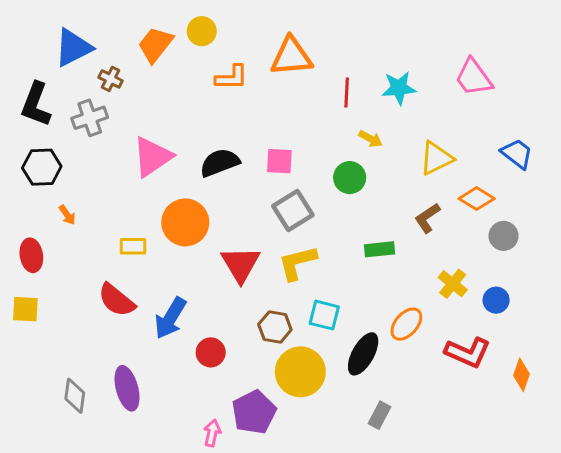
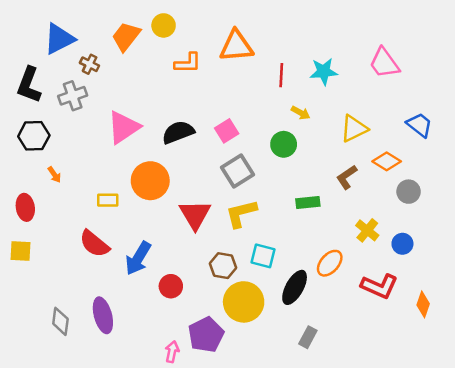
pink square: (279, 161) -> (227, 131), turned -35

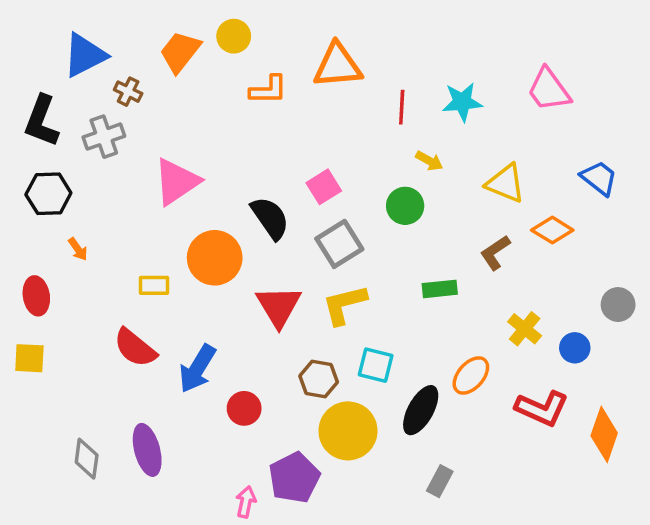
yellow triangle: (354, 129) -> (506, 183), turned 48
black semicircle: (178, 132) -> (270, 218), moved, turned 76
gray circle: (409, 192) -> (618, 305), moved
orange diamond: (423, 304) -> (604, 434), size x1.4

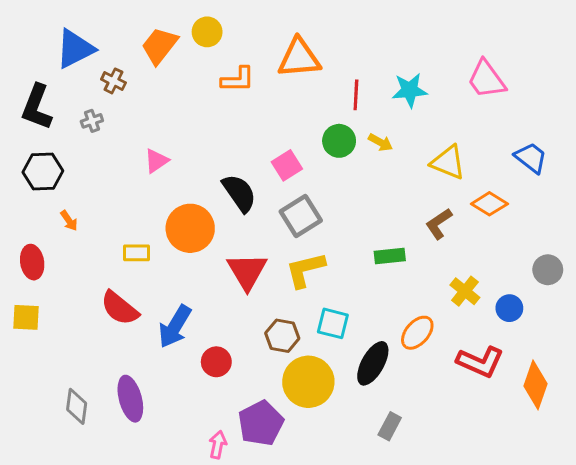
gray cross: (104, 137) -> (92, 121), size x0.6
pink triangle: (177, 182) -> (156, 161), size x0.6
green circle: (405, 206) -> (339, 141), moved

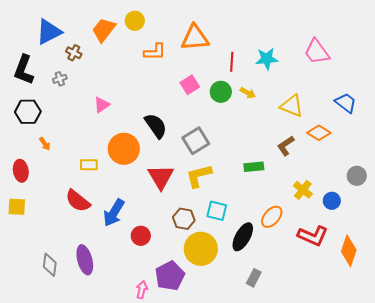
pink square: (287, 165) -> (190, 85), moved

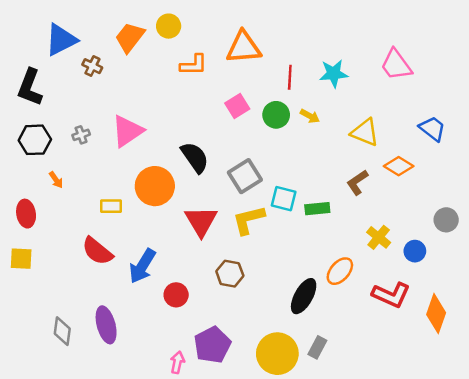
gray cross: (60, 79) -> (81, 135), moved
pink triangle: (102, 105) -> (127, 131), size x1.6
cyan square: (217, 211) -> (284, 199), moved
yellow circle: (201, 249) -> (277, 354), moved

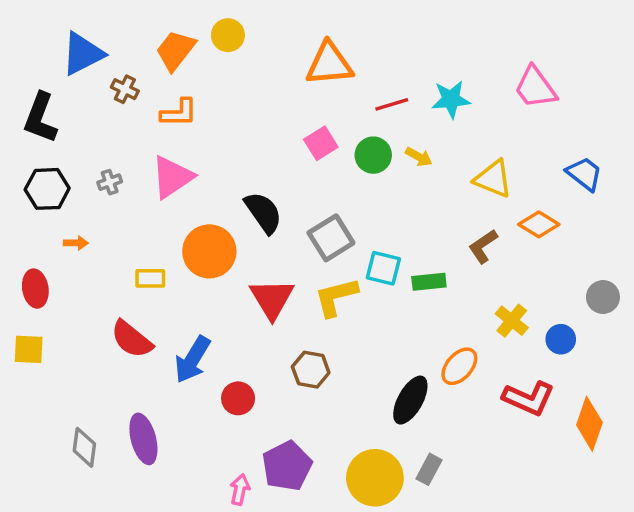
orange L-shape: (194, 65) -> (179, 113), moved
red line: (290, 77) -> (392, 104), turned 70
orange arrow: (56, 180) -> (76, 243), turned -54

